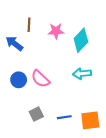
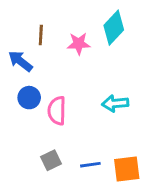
cyan diamond: (81, 40) -> (114, 28), moved
pink semicircle: (40, 79) -> (57, 111), turned 48
blue circle: (19, 80) -> (29, 98), moved

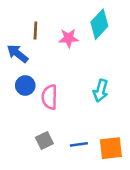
cyan arrow: (115, 103) -> (101, 91), turned -70

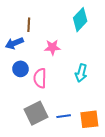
pink star: (69, 38) -> (52, 47), moved
blue arrow: (18, 54) -> (14, 43), turned -60
gray square: (44, 140) -> (36, 113), size x1.6

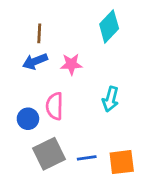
blue arrow: (14, 43) -> (35, 61), moved
blue circle: (20, 69) -> (28, 119), moved

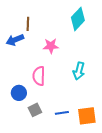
blue arrow: (35, 61) -> (15, 40), moved
blue circle: (28, 119) -> (19, 93), moved
gray square: (49, 154) -> (35, 110), size x0.6

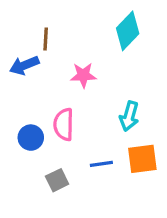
blue circle: (19, 93) -> (31, 138), moved
blue line: (62, 113) -> (101, 164), moved
orange square: (87, 116) -> (142, 159), moved

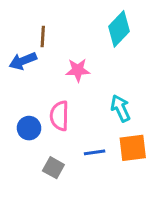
cyan arrow: (129, 116) -> (121, 108), turned 140
gray square: (57, 180) -> (53, 168), turned -35

